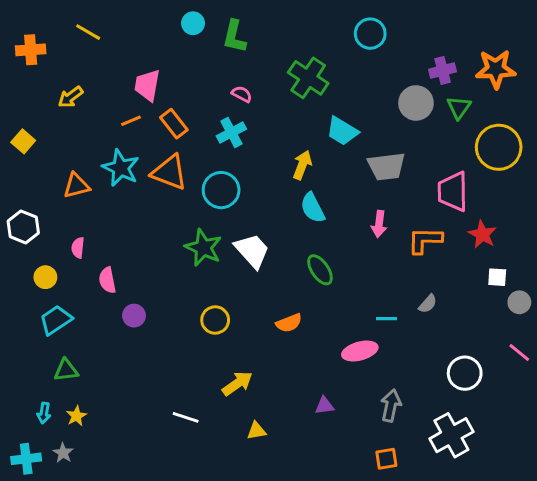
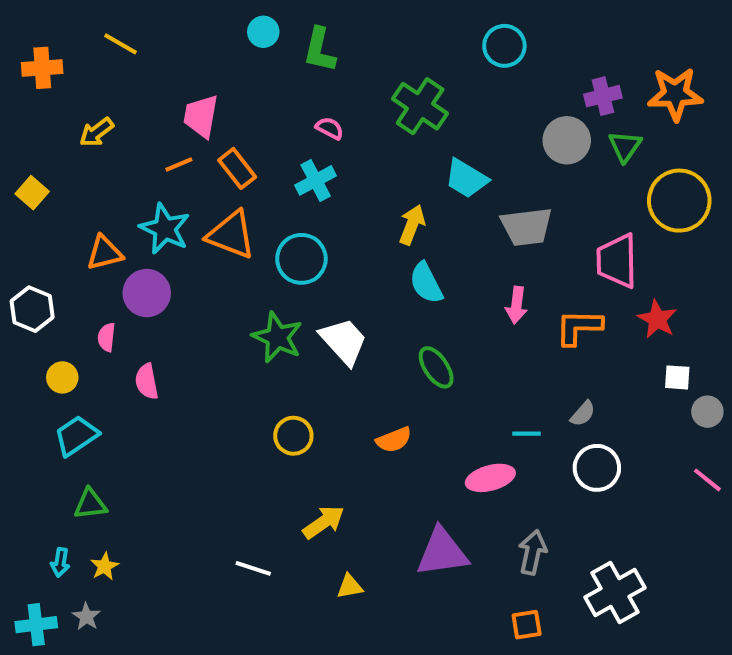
purple circle: (134, 316) -> (147, 293), moved, size x1.5
white circle: (465, 373) -> (597, 468), moved
purple triangle: (324, 406) -> (442, 552), size x2.0

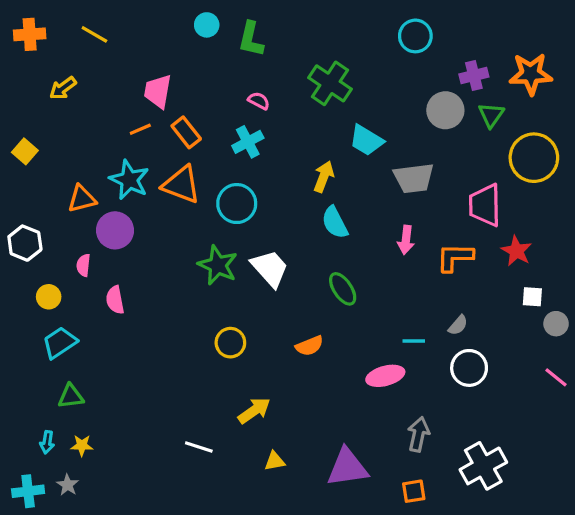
cyan circle: (504, 46) -> (415, 36), moved
orange cross: (42, 68) -> (30, 34), moved
yellow arrow: (96, 132) -> (63, 88), moved
purple triangle: (442, 552) -> (347, 467), moved
yellow star: (104, 566) -> (82, 445), turned 30

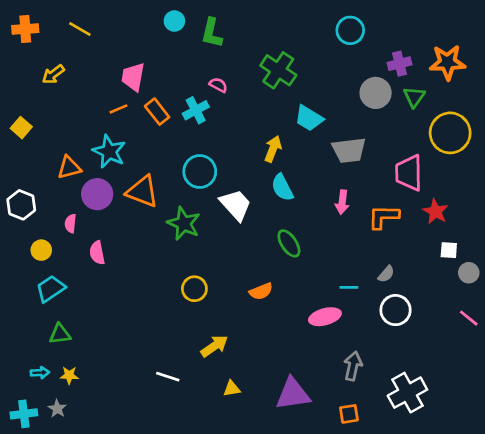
cyan cross: (248, 142) -> (196, 110), moved
orange triangle: (181, 185) -> (142, 191), moved
white trapezoid: (270, 268) -> (236, 205), moved
cyan arrow: (47, 442) -> (40, 373), turned -102

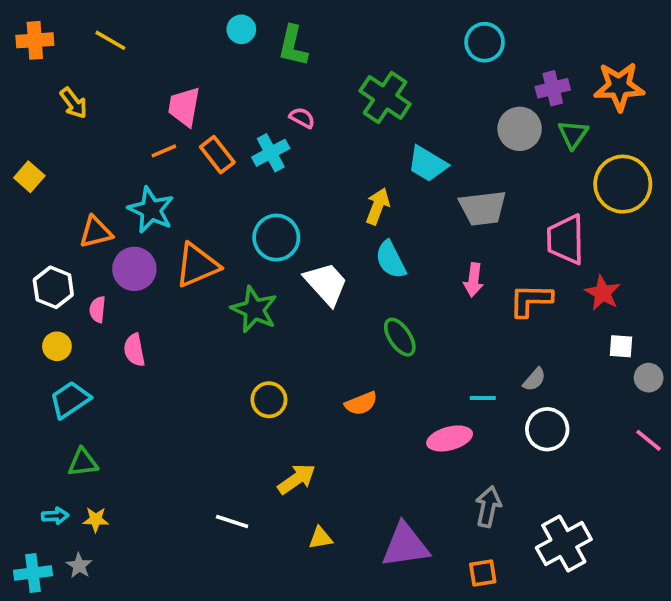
yellow arrow: (53, 74) -> (74, 103), turned -90
orange triangle: (142, 191) -> (197, 265), turned -44
white hexagon: (21, 205) -> (53, 287), moved

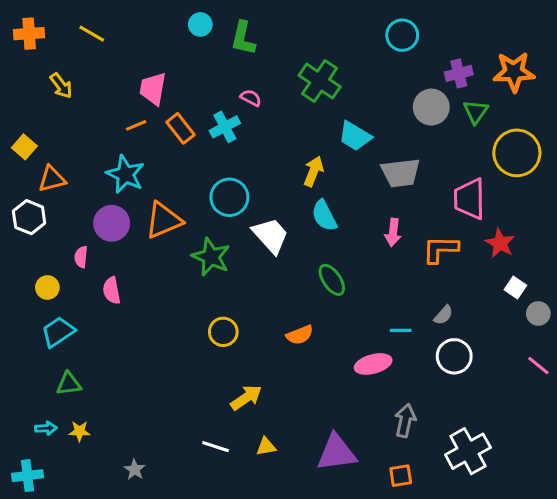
orange triangle: (96, 232) -> (52, 179), moved
white hexagon: (53, 287) -> (29, 217), moved
white square: (621, 346) -> (515, 288), turned 30
white line: (232, 521) -> (216, 447), moved
gray star: (79, 566) -> (135, 469), moved

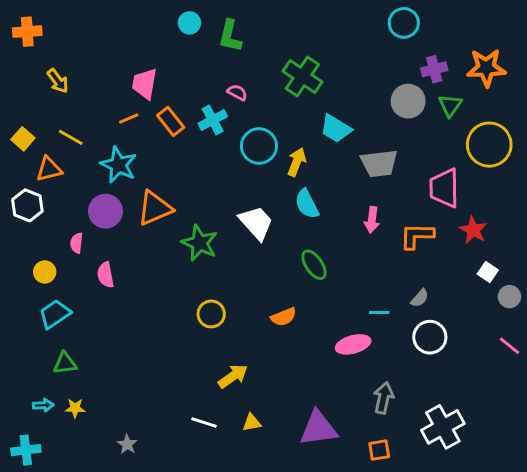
yellow line: (92, 34) -> (71, 137), moved
cyan circle: (402, 35) -> (404, 23), moved
cyan circle: (229, 197) -> (259, 146), moved

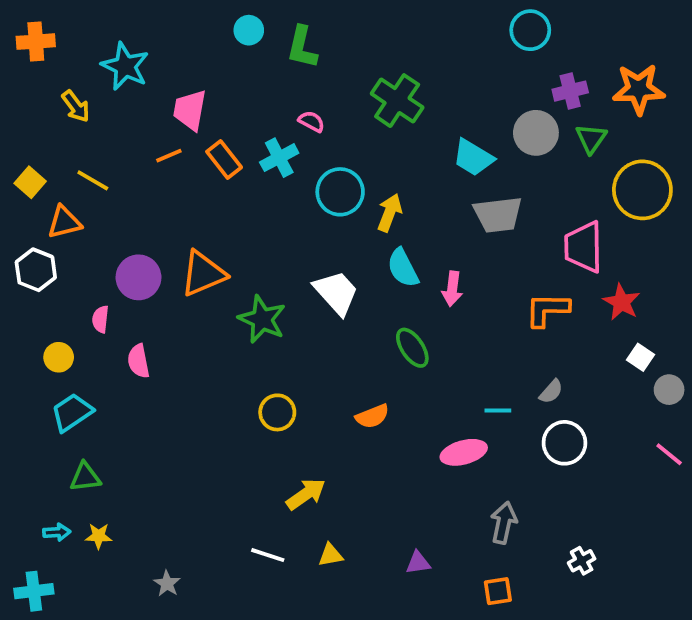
cyan trapezoid: (336, 129) -> (473, 158), moved
cyan star: (119, 165) -> (125, 66), moved
pink arrow: (372, 220) -> (452, 289), moved
white cross: (443, 427) -> (582, 561), size x0.5
purple triangle: (318, 428) -> (418, 563), size x0.5

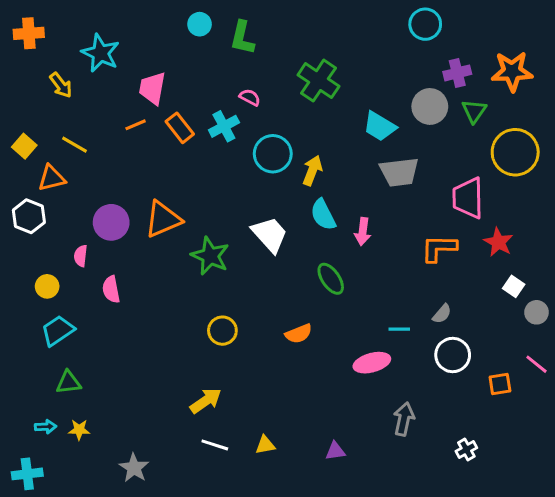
yellow arrow: (306, 494) -> (206, 401), moved
gray star: (167, 584) -> (134, 468), size x1.4
orange square: (498, 591) -> (500, 384), moved

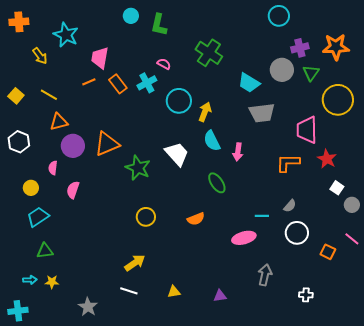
orange triangle: (52, 178) -> (59, 122), moved
pink semicircle: (111, 289) -> (73, 190), turned 30
orange square: (500, 384) -> (328, 252), turned 35
white line: (215, 445) -> (129, 291), moved
white cross: (466, 450) -> (306, 295), turned 32

